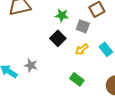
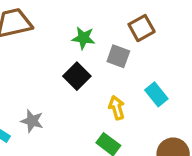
yellow arrow: (82, 49) -> (117, 108), moved, turned 112

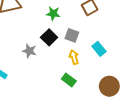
gray square: (118, 56) -> (72, 35), moved
gray star: (32, 121) -> (29, 51), moved

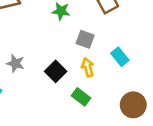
black square: (49, 37) -> (56, 71), moved
gray star: (29, 51) -> (15, 63), moved

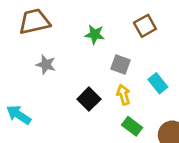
gray star: (15, 63) -> (46, 65), moved
green rectangle: (81, 97) -> (132, 126), moved

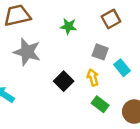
gray star: (46, 65) -> (27, 52), size x1.6
gray square: (121, 65) -> (100, 52), moved

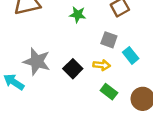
gray star: (27, 52) -> (37, 61), moved
yellow arrow: (93, 77) -> (102, 65), turned 112

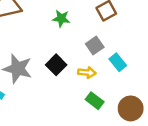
gray square: (109, 40) -> (95, 46), turned 35
black square: (73, 69) -> (56, 65), moved

